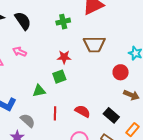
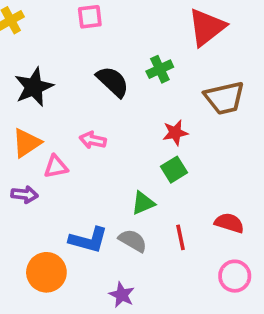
black semicircle: (23, 21) -> (113, 82), moved
gray semicircle: (28, 121) -> (133, 241), moved

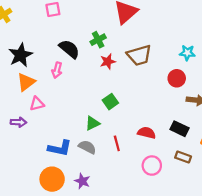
red star: (175, 133) -> (108, 62), moved
pink arrow: (93, 140) -> (57, 70), moved, turned -84
orange triangle: (27, 143) -> (26, 82), moved
orange circle: (46, 272) -> (52, 179), moved

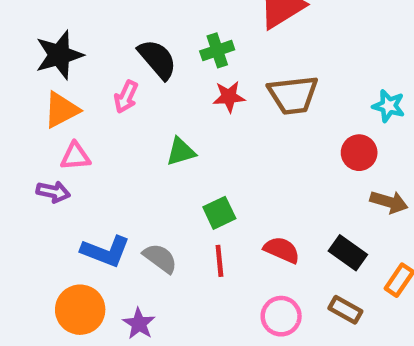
green square: (110, 102) -> (219, 213), moved
purple arrow: (18, 122) -> (53, 192), moved
green triangle: (92, 123) -> (181, 152), moved

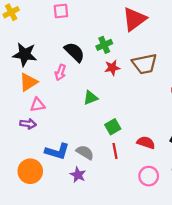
black star: (59, 55) -> (25, 54), turned 30
orange circle: (80, 310) -> (30, 171), moved
purple star: (139, 324) -> (78, 175), moved

